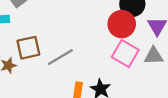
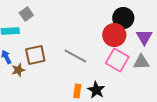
gray line: (60, 57) -> (75, 56), moved, turned 60

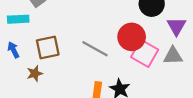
red circle: (114, 35) -> (132, 37), moved
brown star: (18, 70) -> (35, 73), moved

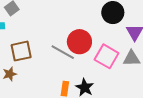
red circle: (132, 37) -> (79, 42), moved

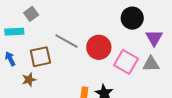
gray line: (63, 52) -> (66, 41), moved

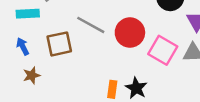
brown star: (29, 80) -> (32, 75), moved

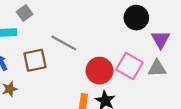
red circle: (130, 33) -> (99, 71), moved

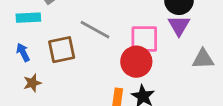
purple triangle: (161, 39) -> (179, 26), moved
pink square: (129, 66) -> (144, 39), moved, turned -30

